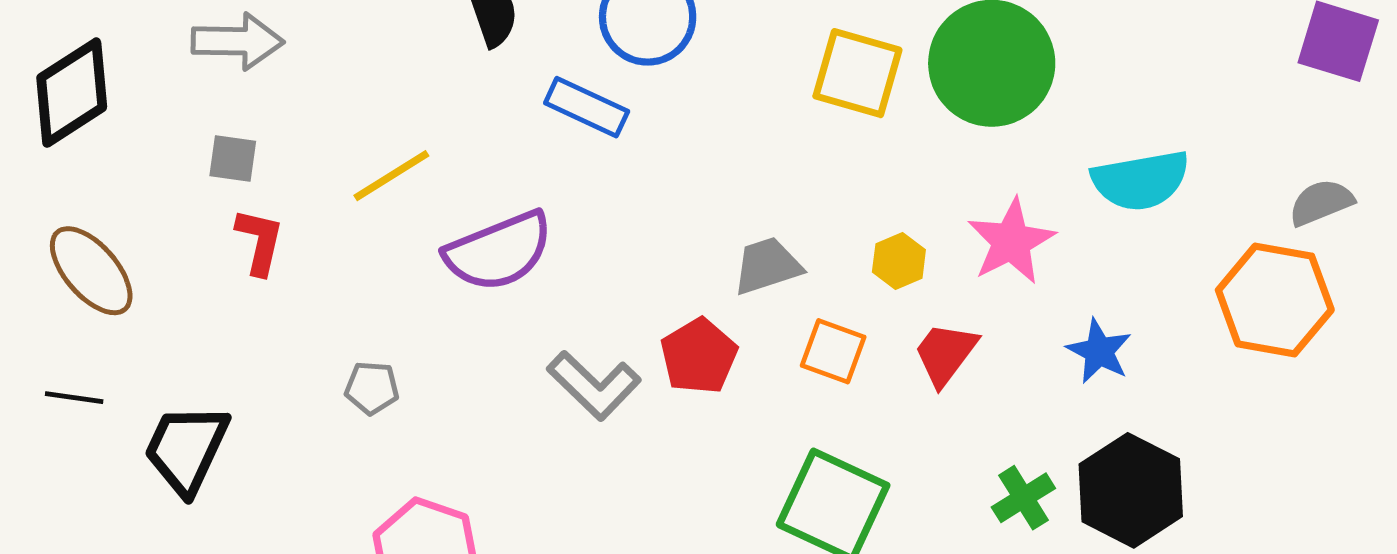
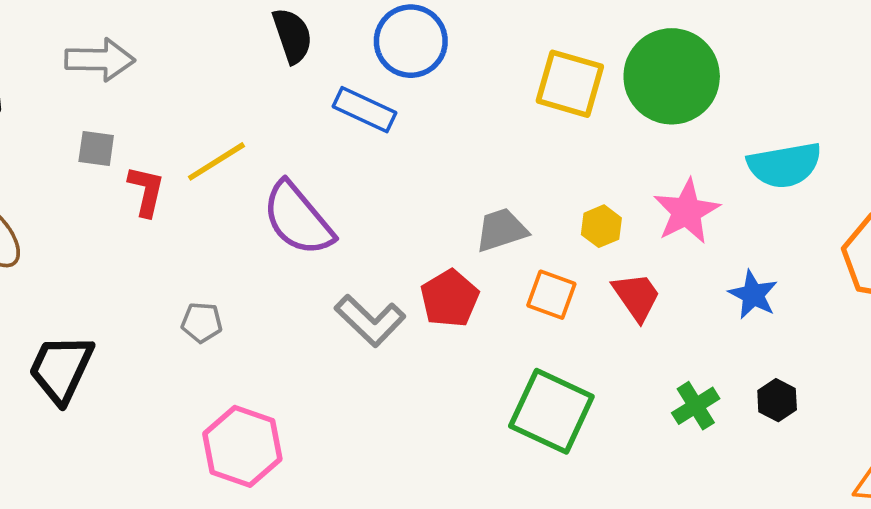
red L-shape: (260, 241) -> (146, 191), moved
purple semicircle: (499, 251) -> (298, 219), turned 72
red trapezoid: (945, 354) -> (636, 297), turned 108
black hexagon: (1131, 490) -> (777, 400), size x0.5

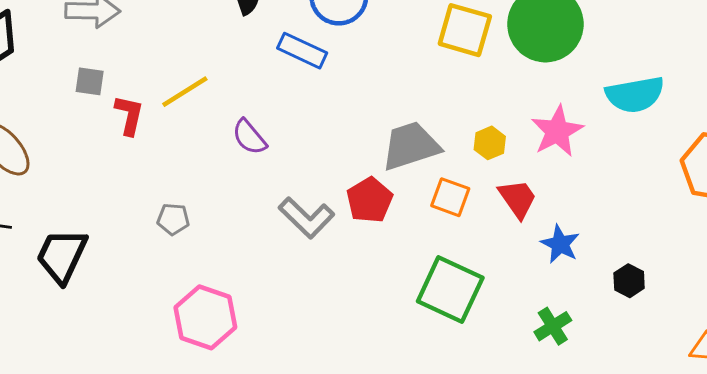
purple semicircle: (298, 219) -> (249, 137), size x0.6
gray trapezoid: (501, 230) -> (411, 146), size x1.4
blue star: (753, 295) -> (560, 244), moved
green cross: (696, 406) -> (553, 326), moved

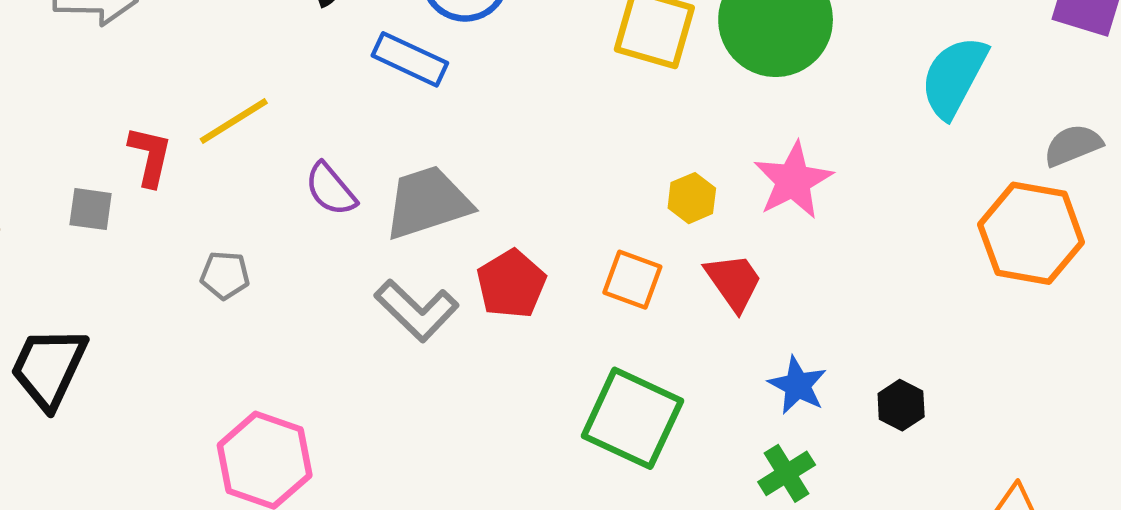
gray square: (90, 81) -> (91, 209), moved
cyan semicircle: (635, 95) -> (954, 77), moved, turned 128
gray trapezoid: (411, 146) -> (428, 202), moved
gray pentagon: (173, 219) -> (225, 275), moved
blue star: (560, 244) -> (798, 385), moved

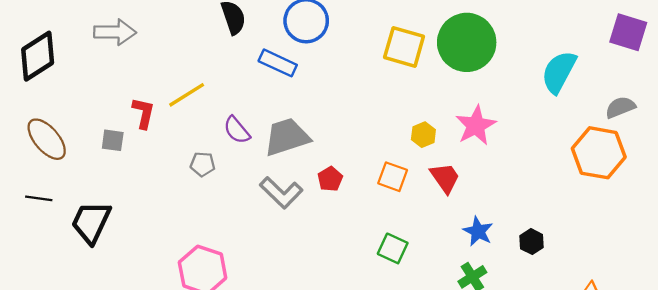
gray pentagon: (225, 275) -> (203, 164), moved
red pentagon: (511, 284) -> (330, 179), size x0.7
green square: (632, 418) -> (393, 248), size x0.6

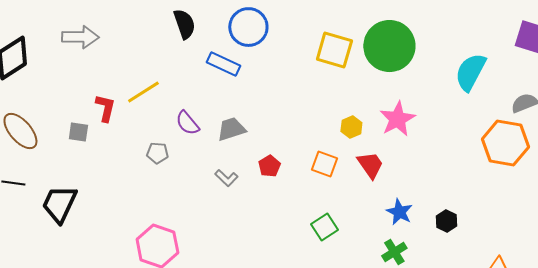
gray trapezoid: (287, 137) -> (231, 129), size x0.7
gray L-shape: (281, 193) -> (226, 178), size x0.6
green square: (393, 248) -> (324, 227), turned 32

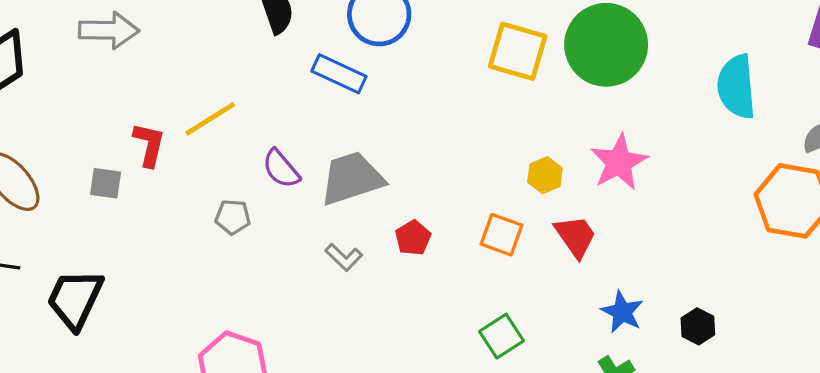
cyan semicircle: (470, 72) -> (736, 87), turned -33
gray trapezoid: (231, 129) -> (352, 178), size x1.4

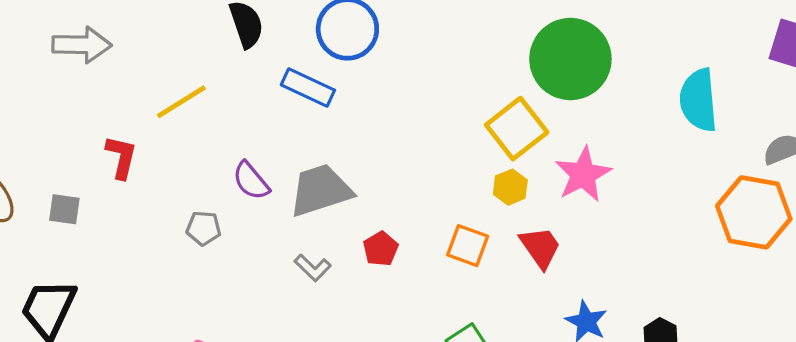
yellow square: (518, 51) -> (517, 129), moved, turned 36
yellow line: (210, 119) -> (181, 102), moved
gray square: (106, 183) -> (64, 209), moved

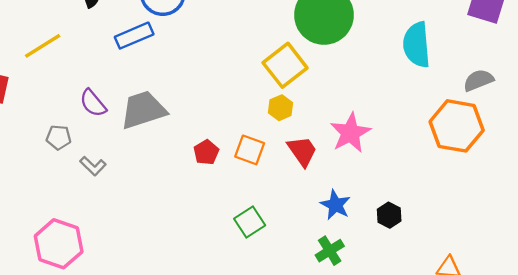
blue rectangle: (308, 87) -> (134, 36), turned -48
pink star: (583, 174) -> (350, 133), moved
red pentagon: (381, 249) -> (206, 152), moved
gray L-shape: (313, 268) -> (93, 166), moved

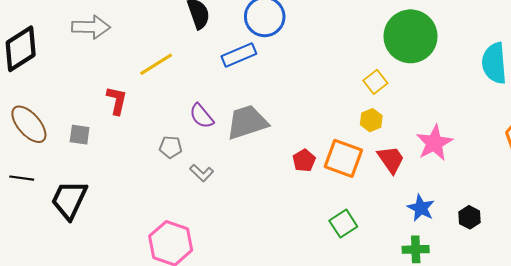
yellow square: (285, 65) -> (375, 82), size x0.6
orange square: (250, 150) -> (343, 158), size x1.4
green cross: (330, 251) -> (416, 249), turned 30

